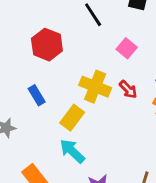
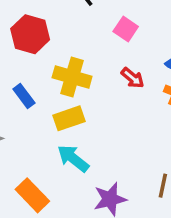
yellow cross: (95, 87) -> (72, 77), moved
yellow rectangle: (72, 118) -> (69, 118), turned 40

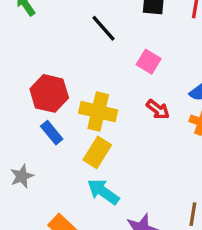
red hexagon: (30, 34) -> (49, 93), moved
yellow rectangle: (69, 118) -> (97, 152), turned -36

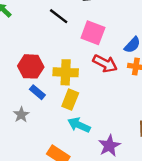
pink square: (149, 62) -> (93, 33), size x1.5
red arrow: (158, 110) -> (105, 63), size x1.5
gray star: (22, 176) -> (21, 115), moved

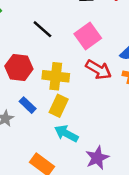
black line: (59, 16) -> (42, 29), moved
pink square: (93, 33) -> (88, 36), turned 30
blue rectangle: (37, 92) -> (28, 105), moved

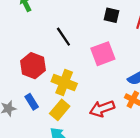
red arrow: (98, 70) -> (102, 109), moved, turned 115

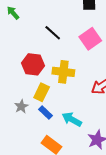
blue rectangle: (32, 102) -> (45, 112), moved
yellow rectangle: (60, 110) -> (42, 92), moved

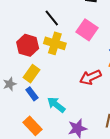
pink square: (90, 39) -> (87, 30), turned -30
yellow cross: (63, 72) -> (55, 43), moved

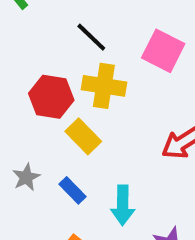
yellow rectangle: (31, 74) -> (83, 136), moved, turned -72
cyan arrow: (56, 105) -> (123, 205), turned -120

